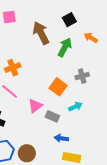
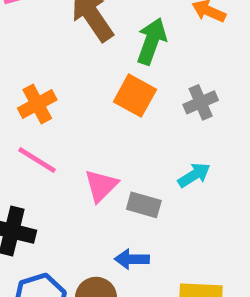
orange square: (58, 87) -> (135, 96), moved
blue arrow: (61, 138) -> (132, 259), moved

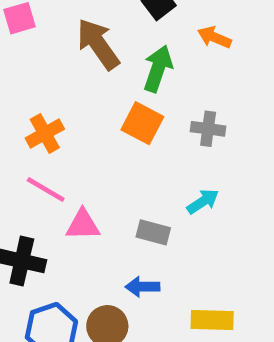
gray cross: (201, 102) -> (208, 129), turned 32
pink triangle: (101, 186) -> (83, 225), moved, turned 45

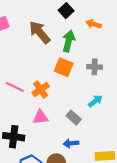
orange cross: (45, 134) -> (41, 90), moved
pink line: (46, 190) -> (15, 87), moved
gray rectangle: (153, 232) -> (74, 118), turned 32

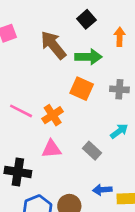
orange arrow: (94, 24) -> (120, 37), turned 72
green arrow: (69, 41) -> (88, 57), turned 75
blue arrow: (71, 143) -> (102, 190), moved

